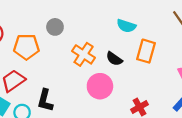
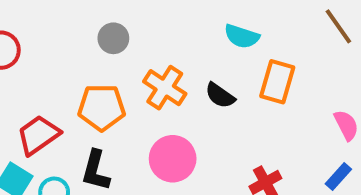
orange pentagon: (26, 47) -> (102, 107), moved
pink circle: (100, 86) -> (173, 159), moved

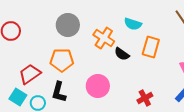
gray circle: (113, 38) -> (68, 25), size x1.5
orange cross: (165, 88) -> (104, 38), moved

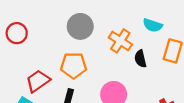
black semicircle: (122, 54) -> (140, 59), turned 42

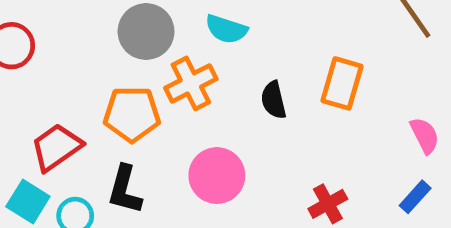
cyan semicircle: (153, 25) -> (226, 29), moved
orange cross: (120, 41) -> (191, 83), moved, turned 30

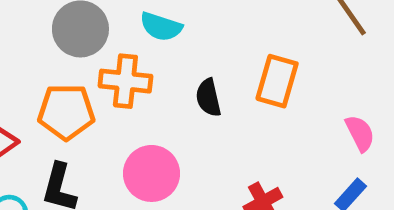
orange cross: (191, 83) -> (125, 81), turned 33

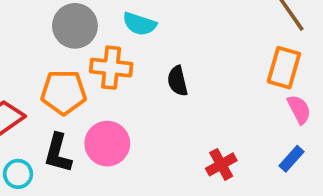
orange rectangle: (277, 81) -> (284, 68), moved
pink circle: (152, 173) -> (107, 144), moved

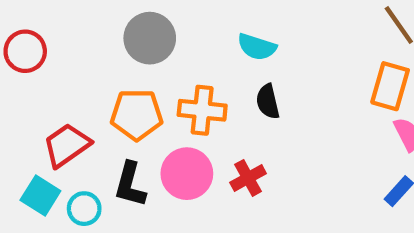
cyan semicircle: (140, 24) -> (257, 47), moved
orange cross: (111, 68) -> (202, 110), moved
red cross: (221, 164) -> (248, 178), moved

